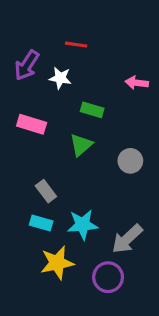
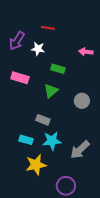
gray rectangle: (46, 191) -> (43, 120), moved, turned -32
purple circle: (108, 277) -> (66, 186), moved

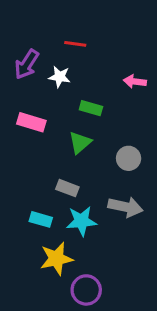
gray arrow: (80, 150) -> (125, 207), moved, turned -125
purple circle: (66, 186) -> (86, 290), moved

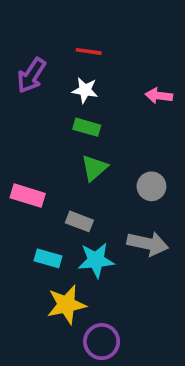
white star: (60, 77) -> (85, 90), moved
green rectangle: (91, 108) -> (87, 127), moved
pink rectangle: (31, 122) -> (28, 196), moved

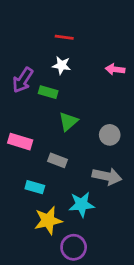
purple arrow: (31, 75) -> (23, 80), moved
green rectangle: (87, 127) -> (48, 92), moved
cyan star: (96, 260) -> (82, 204), moved

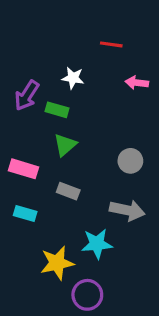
red line: (64, 37) -> (111, 44), moved
green triangle: (68, 122) -> (65, 145), moved
cyan rectangle: (35, 187) -> (25, 213), moved

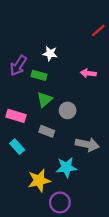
red line: (111, 44) -> (98, 31), moved, turned -48
pink arrow: (137, 83) -> (88, 73), moved
gray circle: (130, 161) -> (68, 110), moved
cyan rectangle: (25, 213) -> (17, 147), turned 32

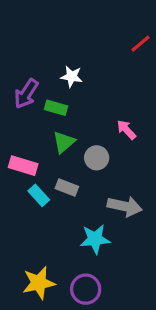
pink arrow: (88, 73) -> (126, 130), moved, turned 40
cyan rectangle: (17, 147) -> (39, 195), moved
yellow star: (39, 181) -> (39, 283), moved

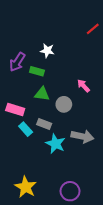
green triangle: (64, 142) -> (42, 94), turned 49
cyan star: (95, 239) -> (56, 144), moved, turned 30
yellow star: (39, 283) -> (26, 187), turned -30
purple circle: (86, 289) -> (70, 191), moved

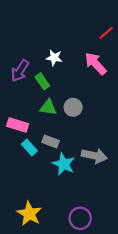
green rectangle: (37, 71) -> (42, 81), turned 40
pink arrow: (83, 86) -> (96, 64), moved, size x1.5
gray circle: (64, 104) -> (73, 107), moved

